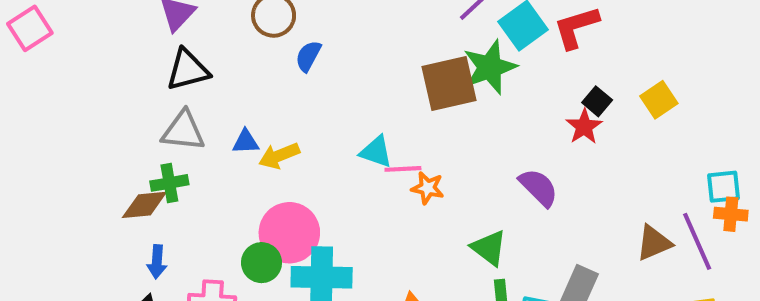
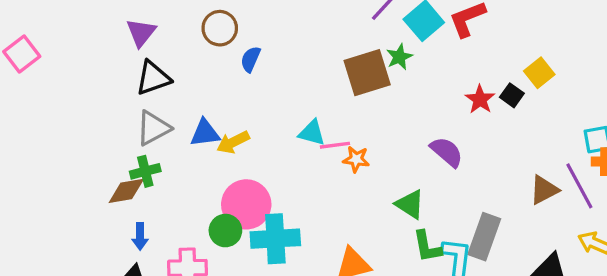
green star: (490, 67) -> (399, 57), size x0.6
black square: (597, 101) -> (512, 95), moved
gray triangle: (183, 131) -> (153, 128), turned -30
blue triangle: (246, 142) -> (205, 133), size x1.4

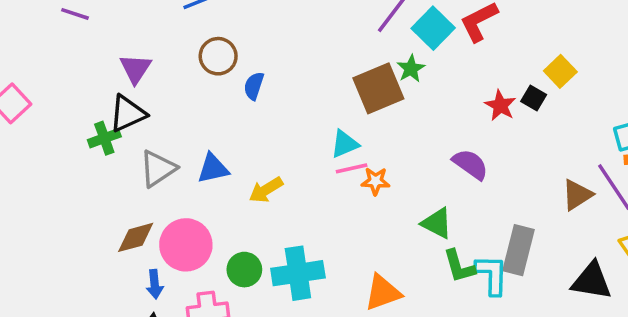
black triangle: (153, 78) -> (128, 114), moved
cyan triangle: (312, 133) -> (345, 144), moved, turned -32
yellow arrow: (233, 142) -> (266, 190), moved
green cross: (145, 171) -> (104, 138), moved
pink circle: (246, 204) -> (186, 245), moved

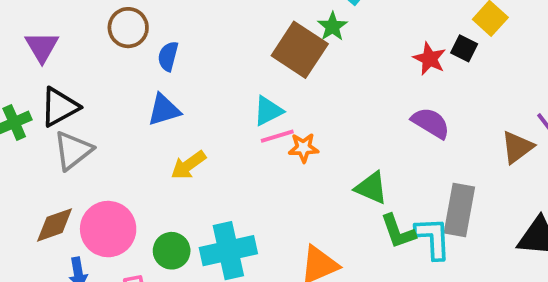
brown square: (378, 88) -> (300, 50), turned -30
black triangle: (128, 114) -> (59, 107), moved
purple semicircle: (470, 164) -> (431, 123), moved
blue triangle: (213, 168) -> (164, 110), moved

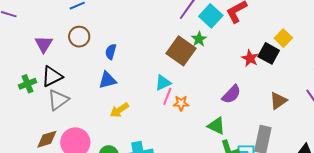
brown circle: (128, 28) -> (79, 37), moved
black square: (464, 48) -> (269, 53), size x1.5
purple semicircle: (431, 123) -> (231, 94), moved, turned 100
pink line: (277, 136) -> (167, 96), turned -54
brown triangle: (517, 147) -> (278, 101), moved

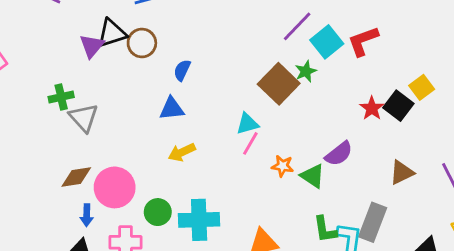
black triangle: (52, 76) -> (112, 33), moved
gray triangle: (58, 100) -> (84, 118), moved, turned -45
orange star: (181, 103) -> (283, 166), moved
green triangle: (216, 126) -> (313, 176), moved

